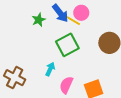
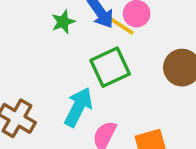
cyan arrow: (50, 69) -> (78, 107), size x1.6

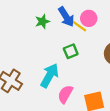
green square: (110, 67) -> (71, 51), size x0.6

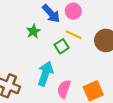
green star: (42, 21) -> (33, 31), moved
yellow line: (79, 26) -> (74, 35), moved

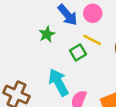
cyan arrow: (45, 74) -> (58, 82), turned -50

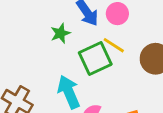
green square: (78, 52) -> (95, 58), size x1.6

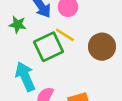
green star: (60, 33) -> (18, 25), turned 30

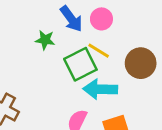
cyan arrow: (25, 76) -> (100, 89), moved, turned -64

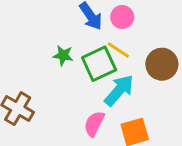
green star: (45, 40) -> (63, 55), moved
cyan arrow: (100, 89) -> (119, 90), turned 128

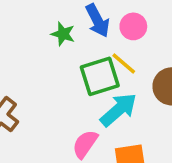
green star: (63, 55) -> (63, 34), moved

